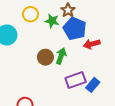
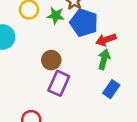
green arrow: (61, 56) -> (104, 59), moved
purple rectangle: (76, 80) -> (59, 83), moved, turned -42

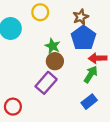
green star: (56, 16) -> (53, 46), moved
brown circle: (51, 60) -> (55, 61), moved

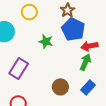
brown circle: (55, 61) -> (60, 87), moved
purple rectangle: (46, 83) -> (19, 69), moved

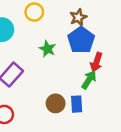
red arrow: (89, 46) -> (96, 62), turned -70
blue rectangle: (88, 88) -> (77, 104), moved, turned -56

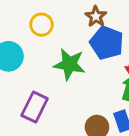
green star: (47, 49) -> (69, 64), size x1.5

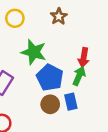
blue pentagon: (107, 43) -> (50, 78), moved

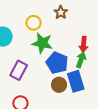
yellow circle: (15, 18) -> (34, 23), moved
blue rectangle: (71, 102) -> (76, 81), size x1.5

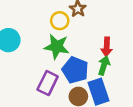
yellow circle: (34, 23) -> (60, 21), moved
purple rectangle: (19, 70) -> (48, 83), moved

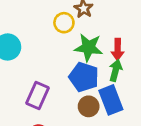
green star: (57, 47) -> (89, 47), moved
purple rectangle: (48, 83) -> (37, 96), moved

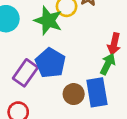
green star: (89, 47) -> (48, 21), moved
blue pentagon: (84, 77) -> (50, 63), moved

